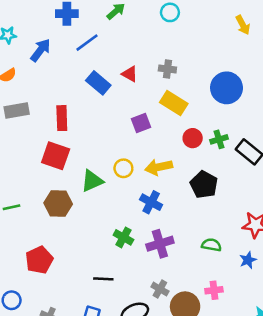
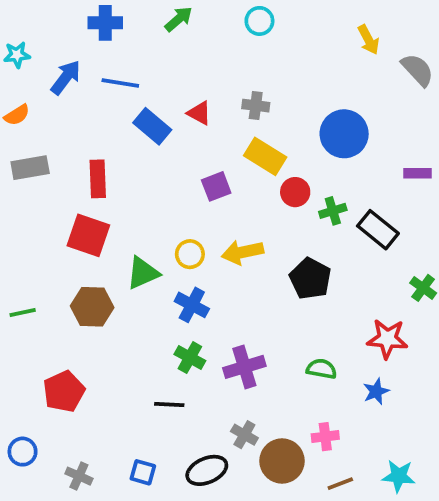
blue line: (87, 43) -> (120, 83), moved, turned 45
red circle: (193, 138) -> (295, 192), moved
blue cross: (151, 202) -> (192, 305), moved
black line: (103, 279) -> (169, 405), moved

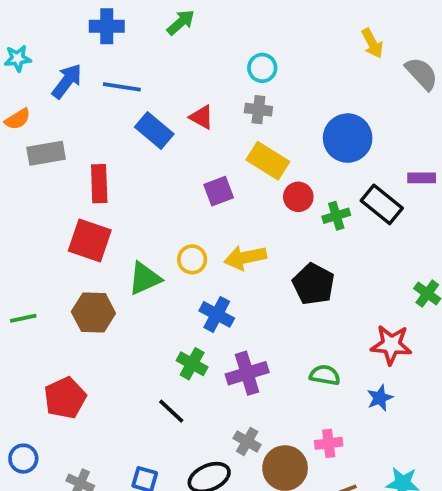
cyan circle: (259, 21) -> (262, 68), moved
gray rectangle: (30, 168) -> (46, 153), moved
black rectangle: (378, 230) -> (382, 204), moved
blue cross: (192, 305) -> (217, 314), moved
black line: (169, 405) -> (171, 411), turned 40

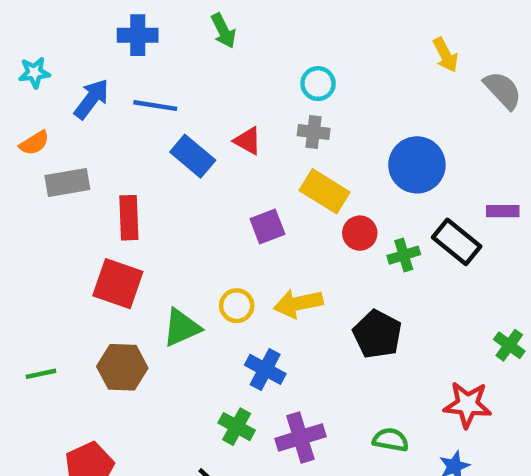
green arrow: (181, 22) -> (223, 31), turned 104

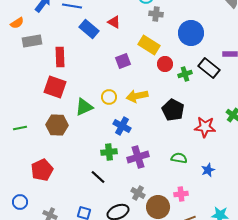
gray cross: (314, 132) -> (156, 14), moved
red star: (468, 405) -> (205, 127), moved
green cross: (237, 427) -> (109, 152), turned -35

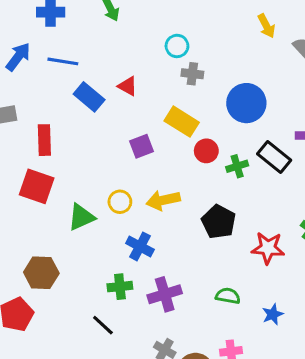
brown hexagon: (57, 125) -> (41, 273), moved

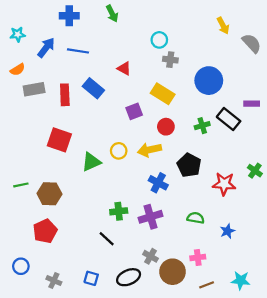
blue rectangle: (89, 97) -> (93, 88), moved
red rectangle: (44, 140) -> (65, 95), moved
red circle: (206, 151) -> (166, 127), moved
blue cross: (140, 246) -> (158, 183), moved
brown hexagon: (41, 273) -> (49, 194), moved

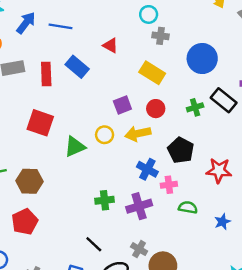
purple square: (134, 111) -> (122, 105), moved
black line: (107, 239) -> (94, 244), moved
pink cross: (198, 257) -> (169, 185), moved

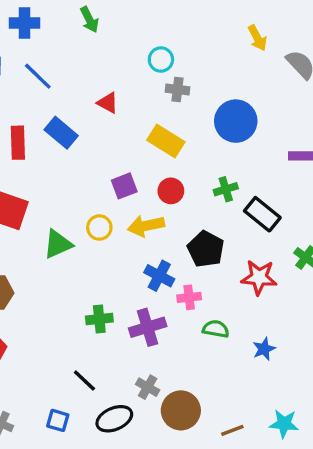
blue line: (60, 26) -> (38, 76), turned 35
black rectangle: (224, 100) -> (262, 214), moved

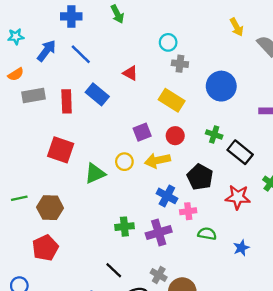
green cross: (226, 189) -> (214, 134), turned 35

